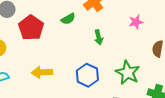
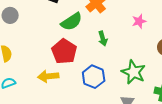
green semicircle: (68, 19) -> (72, 22), size x1.5
red pentagon: (31, 28) -> (64, 51), moved

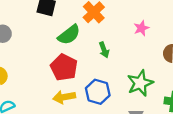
green star: (134, 72) -> (140, 83), turned 30
yellow arrow: (48, 76) -> (64, 97), moved

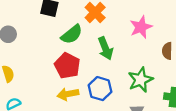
pink star: (141, 28) -> (141, 27), size x1.5
green arrow: (104, 50) -> (105, 48), size x1.5

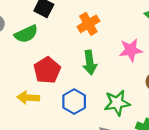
green semicircle: (72, 34) -> (26, 34), moved
yellow arrow: (68, 94) -> (28, 98), moved

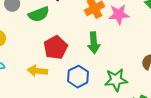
pink star: (131, 50) -> (119, 14), moved

